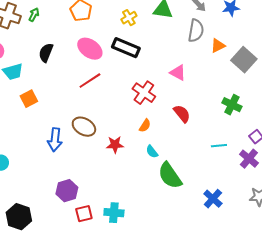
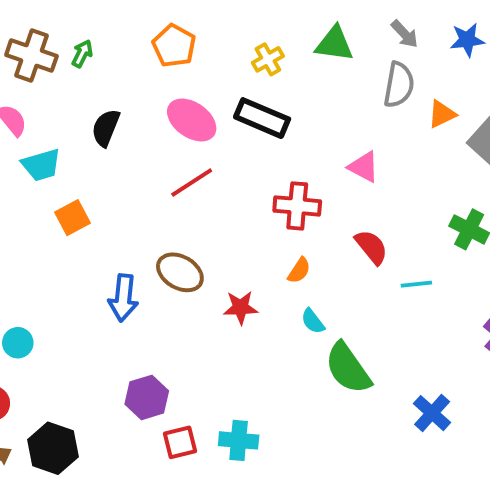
red cross: (144, 93) -> (297, 206), turned -30
cyan line: (219, 146) -> (416, 284), moved

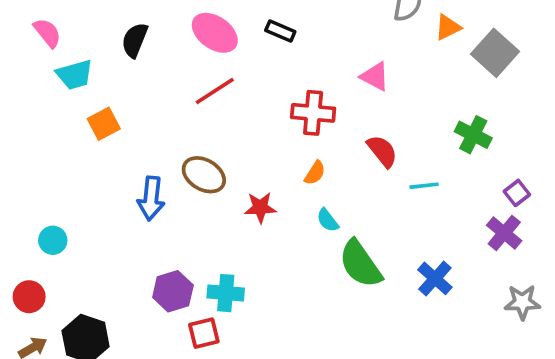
black rectangle: (262, 118) -> (280, 31), size x0.6
blue cross: (432, 413) -> (435, 278), moved
cyan cross: (239, 440) -> (226, 293), moved

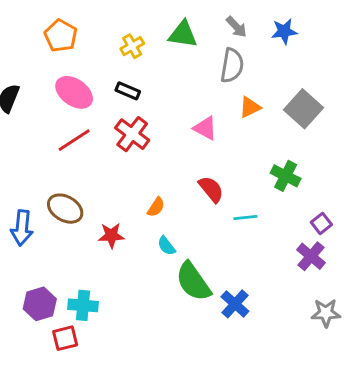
orange triangle: (448, 27) -> (250, 107), moved
red cross: (313, 113) -> (132, 134), moved, turned 32
blue cross: (435, 278) -> (235, 304), moved

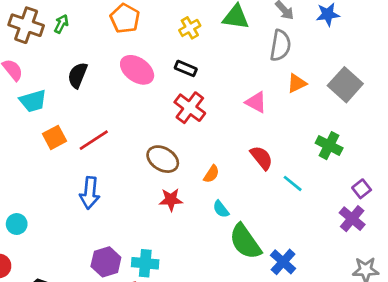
red line: (74, 140) -> (94, 140), moved
brown ellipse: (65, 209) -> (163, 159), moved
cyan line: (245, 218) -> (293, 183), turned 45

